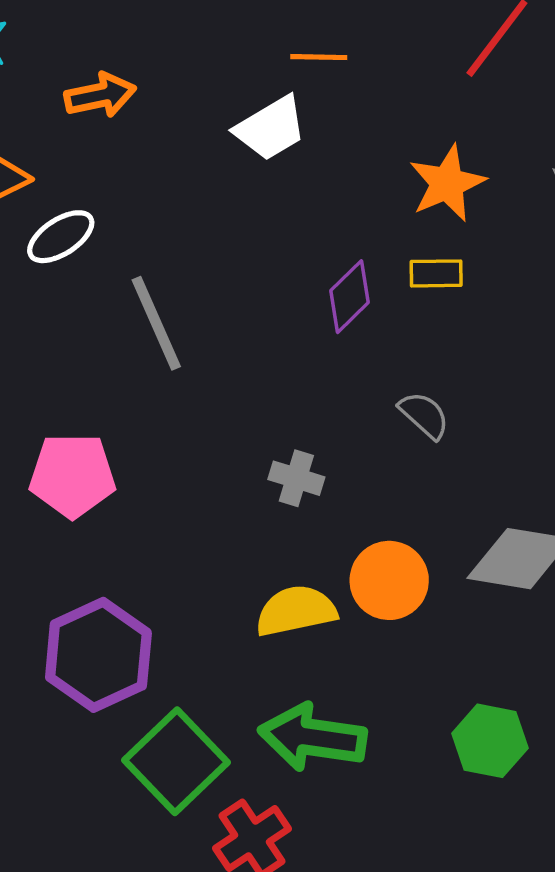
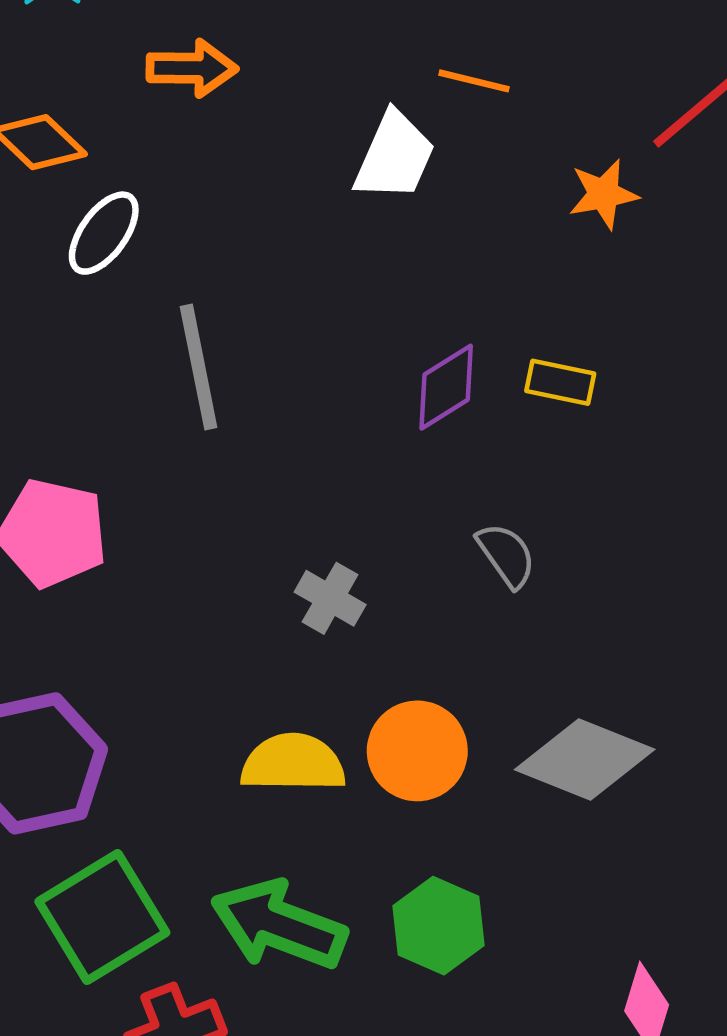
white trapezoid: (271, 128) -> (395, 156), turned -48
orange star: (447, 183) -> (603, 194), moved, size x0.7
white ellipse: (61, 237) -> (104, 233), turned -34
green hexagon: (490, 741) -> (438, 926), moved

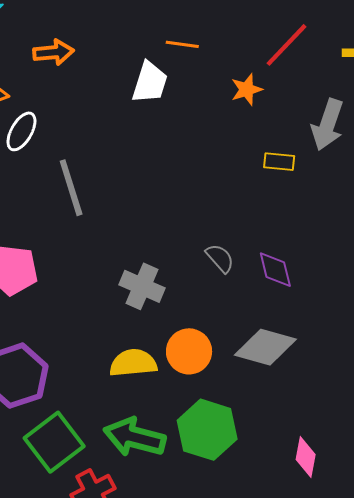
yellow rectangle: (560, 382) -> (279, 162), moved
purple diamond: (446, 387) -> (275, 270), moved, turned -66
gray cross: (330, 598) -> (142, 286), size x1.4
green hexagon: (438, 926) -> (207, 430), size x1.4

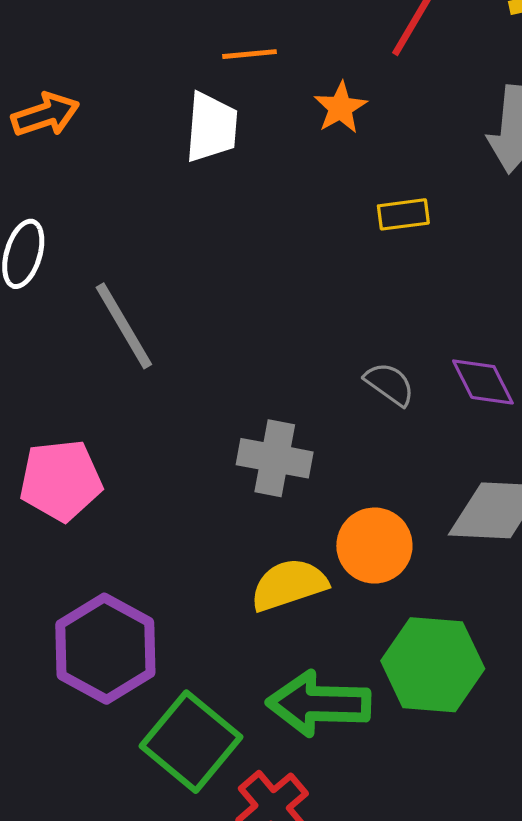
orange star: (247, 90) -> (340, 108), moved
yellow rectangle: (279, 162) -> (403, 214), moved

